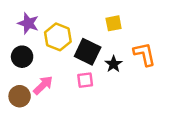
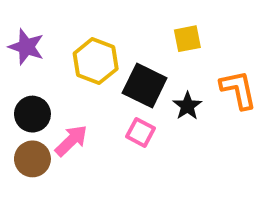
purple star: (28, 23) -> (26, 47), moved
black circle: (22, 57) -> (32, 114), moved
pink square: (85, 80) -> (140, 132), turned 35

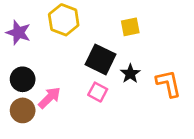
yellow hexagon: (96, 61) -> (64, 20), moved
orange L-shape: (238, 90) -> (169, 84), moved

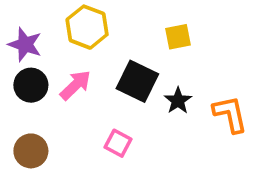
black circle: (23, 79) -> (31, 85), moved
pink square: (98, 92) -> (118, 143), moved
pink arrow: (50, 98) -> (75, 85), moved

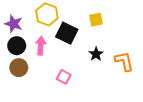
black square: (137, 81) -> (67, 33), moved
pink arrow: (75, 85) -> (41, 46), turned -42
brown circle: (31, 151) -> (19, 68), moved

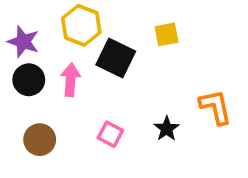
black star: (96, 54) -> (167, 129), moved
brown circle: (19, 68) -> (40, 140), moved

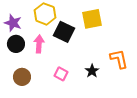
yellow square: (167, 34) -> (92, 19), size x1.5

